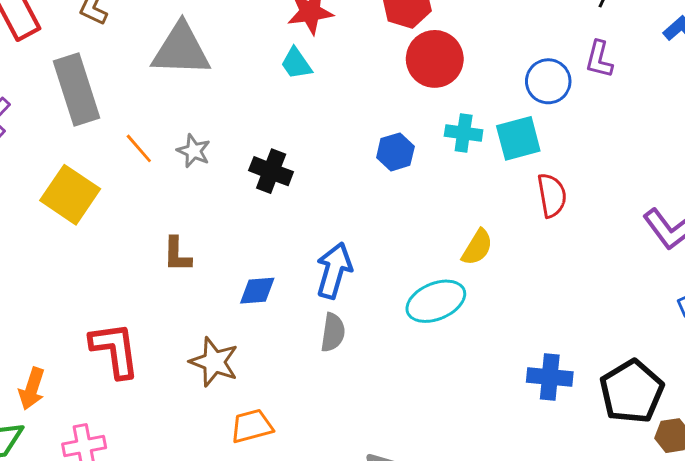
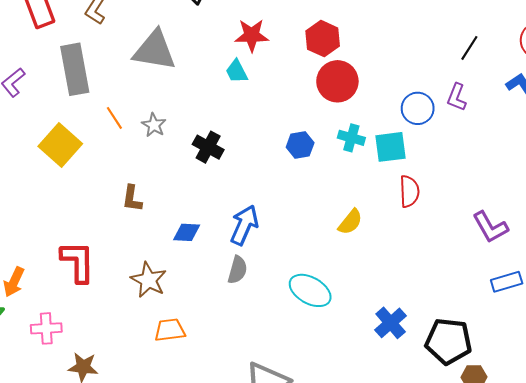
cyan ellipse: (436, 301) -> (310, 290), moved, turned 45
blue cross: (550, 377) -> (391, 323), turned 36
black pentagon: (632, 392) -> (449, 341), turned 30

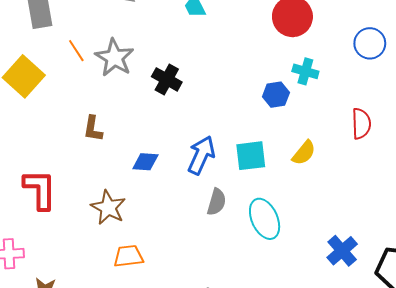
gray star: (154, 125) -> (114, 58), size x1.6
blue hexagon: (300, 145) -> (276, 95), moved
cyan square: (390, 147) -> (251, 156), moved
gray semicircle: (238, 270) -> (217, 202), moved
cyan ellipse: (310, 290) -> (265, 219), turned 36

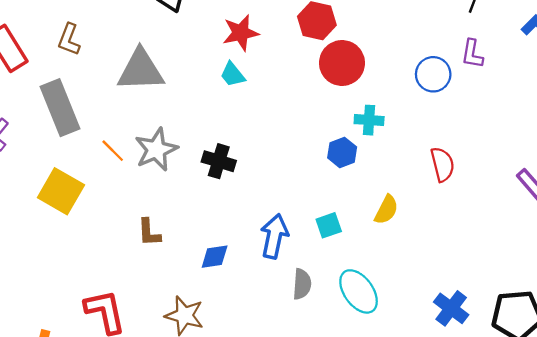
gray star: (114, 58) -> (156, 150), turned 30
cyan square: (251, 156) -> (329, 225), size x0.7

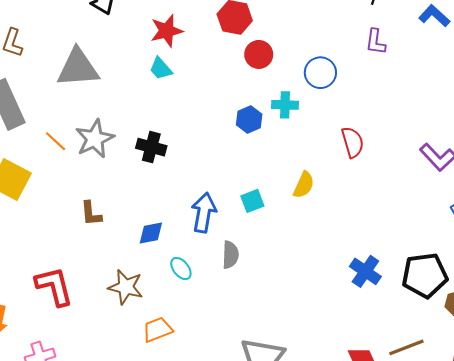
red circle: (342, 63) -> (259, 54), size x0.7
blue circle: (433, 74) -> (320, 73), moved
blue hexagon: (342, 152) -> (249, 120), moved
cyan ellipse: (359, 291) -> (181, 269), moved, size x0.6

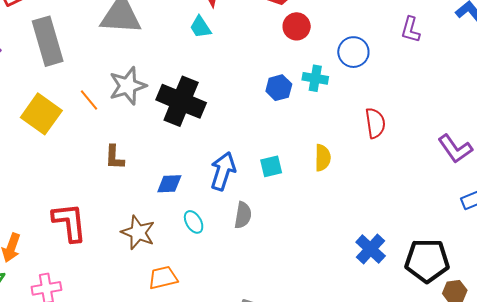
orange line: (56, 141) -> (89, 100), moved
black cross: (151, 147) -> (181, 101), size x1.6
yellow semicircle: (304, 185) -> (323, 158), turned -32

